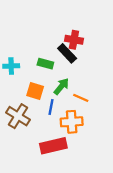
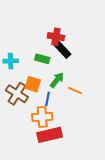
red cross: (74, 40) -> (56, 37), moved
brown cross: (18, 116) -> (17, 94), moved
orange cross: (72, 122) -> (42, 117), moved

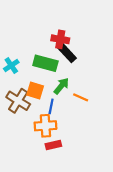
green rectangle: (42, 59) -> (45, 63), size x1.5
cyan cross: (11, 61) -> (11, 65), turned -32
red rectangle: (50, 135) -> (53, 145), size x0.6

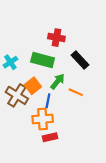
black rectangle: (67, 53) -> (80, 60), moved
orange square: (35, 91) -> (33, 86), turned 35

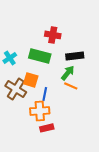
black rectangle: (80, 60) -> (75, 56), turned -54
green arrow: (58, 81) -> (68, 73), moved
orange square: (33, 86) -> (31, 80), turned -35

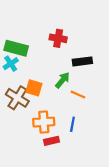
green rectangle: (40, 56) -> (16, 48), moved
green arrow: (68, 73) -> (63, 80), moved
blue line: (45, 94) -> (72, 124), moved

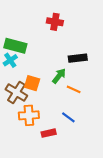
red cross: (58, 38) -> (55, 22), moved
orange cross: (44, 122) -> (29, 115), moved
blue line: (72, 124) -> (68, 117), turned -64

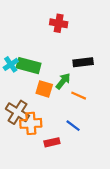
green rectangle: (15, 46) -> (29, 66), moved
orange square: (32, 83) -> (44, 89), moved
brown cross: (16, 92) -> (17, 112), moved

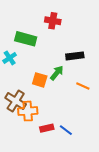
green rectangle: (29, 66) -> (26, 39), moved
orange line: (79, 96) -> (83, 86), moved
blue line: (73, 126) -> (66, 130), moved

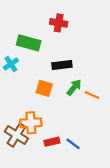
black rectangle: (75, 56) -> (62, 65), moved
green arrow: (57, 73) -> (74, 87), moved
brown cross: (16, 101) -> (16, 135), moved

